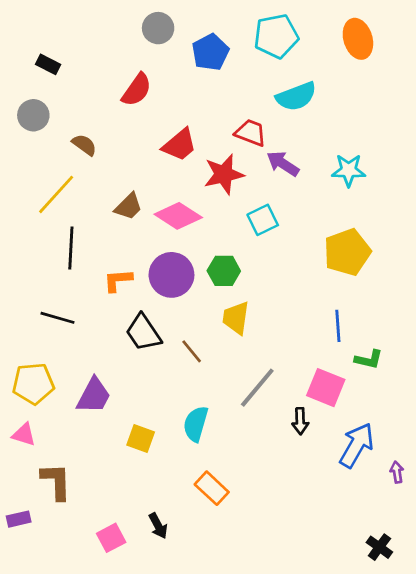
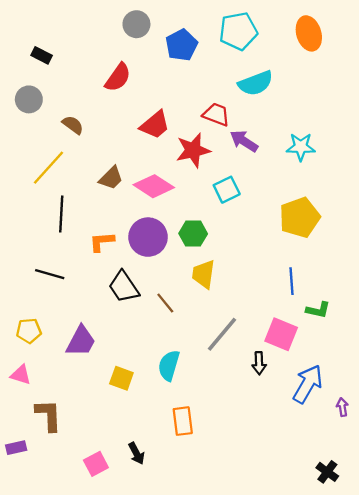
yellow pentagon: (33, 384) -> (29, 331), size x0.7
orange rectangle: (212, 488) -> (183, 421), turned 40

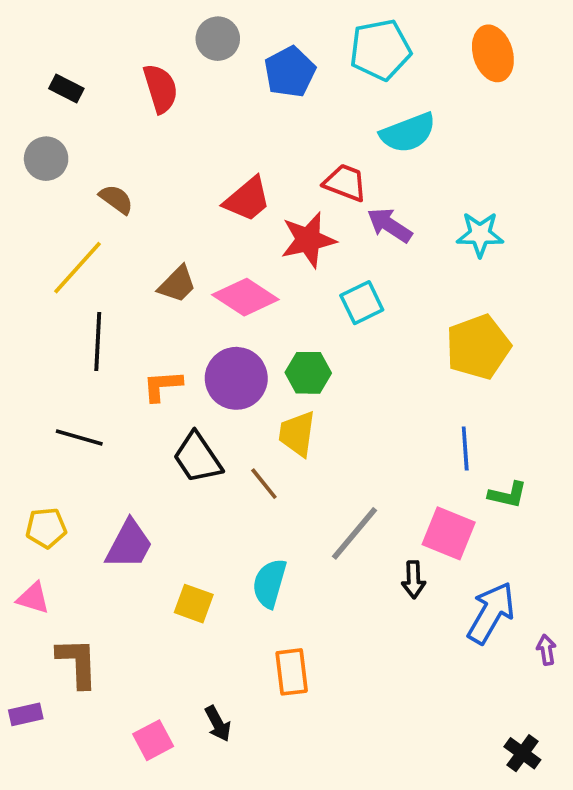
red semicircle: (118, 77) -> (161, 88), moved, turned -52
yellow trapezoid: (204, 274) -> (297, 434), moved

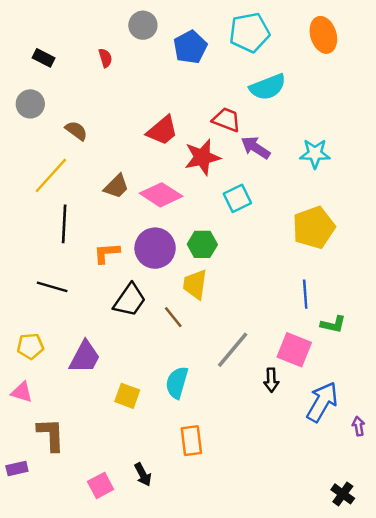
red semicircle: (161, 88) -> (105, 58), size x0.6
black trapezoid: (197, 458) -> (130, 300), turned -111

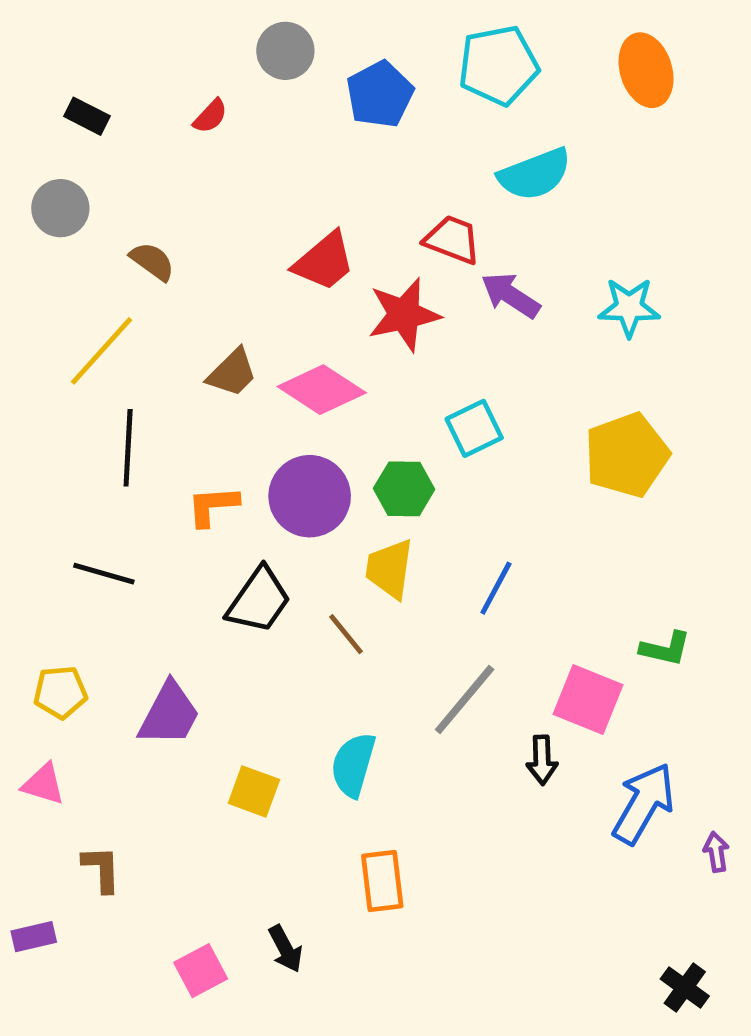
red semicircle: (105, 58) -> (210, 116), turned 60
cyan square: (237, 198) -> (474, 428), moved
blue line: (305, 294) -> (496, 588), moved, turned 32
brown L-shape: (51, 435) -> (101, 869), size x0.7

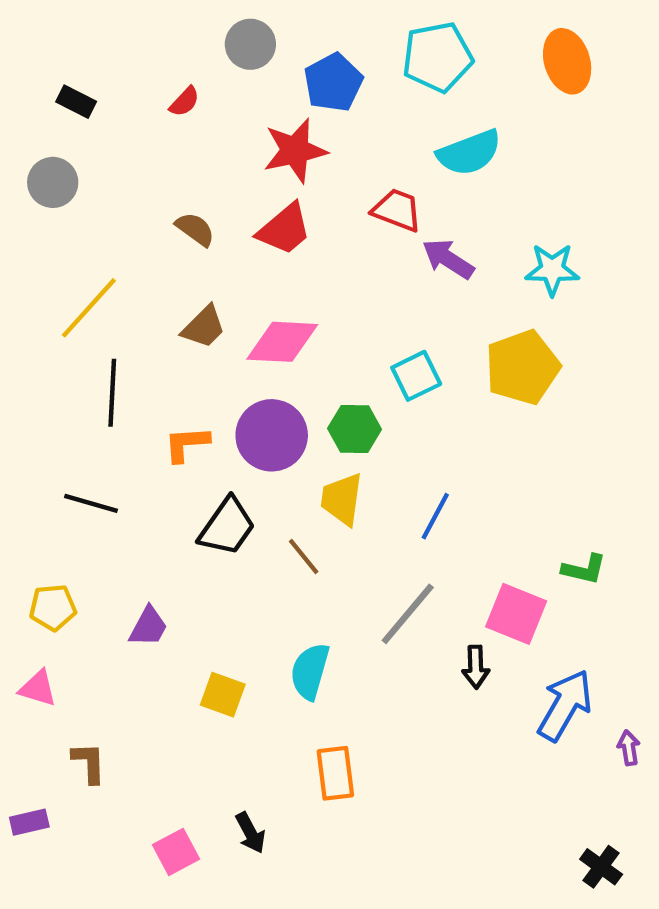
brown semicircle: (152, 261) -> (195, 229), moved
red star: (404, 315) -> (295, 151), moved
pink diamond: (322, 390) -> (282, 342), turned -30
yellow pentagon: (627, 455) -> (522, 367), moved
purple trapezoid: (169, 714) -> (148, 627), size x0.7

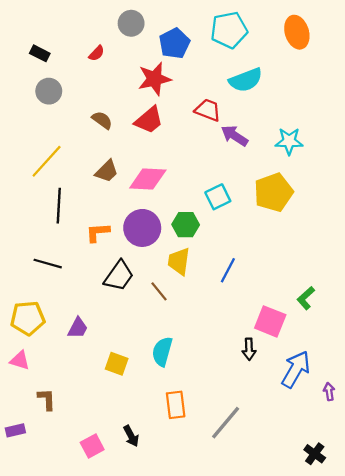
gray circle: (53, 182) -> (49, 91), moved
green L-shape: (584, 569) -> (306, 298), turned 125
yellow pentagon: (53, 607) -> (28, 318), size x1.4
gray line: (408, 614) -> (226, 423), moved

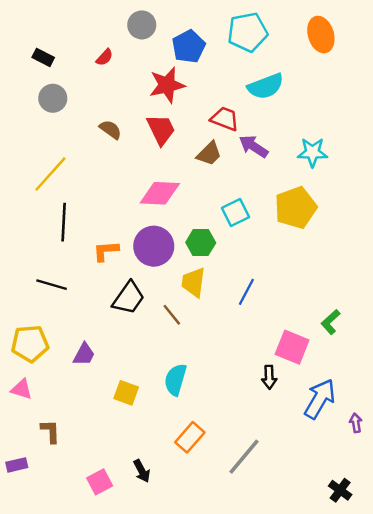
red trapezoid: (149, 120) -> (161, 130), turned -76
brown trapezoid: (107, 171) -> (209, 154), moved
orange rectangle: (176, 405) -> (190, 437), turned 48

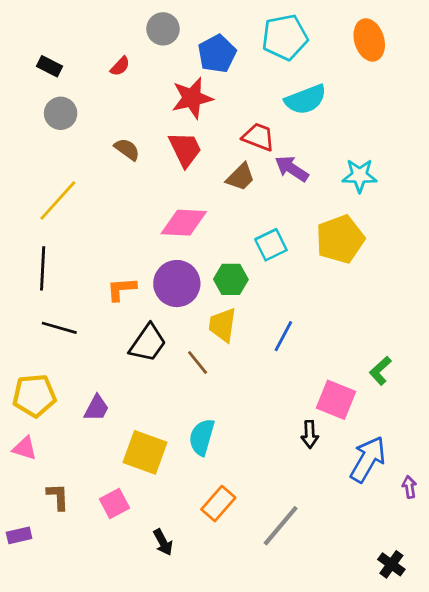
black line: (64, 222) -> (43, 268), moved
yellow square: (126, 393) -> (145, 452), size x1.5
pink square: (100, 482) -> (115, 504), moved

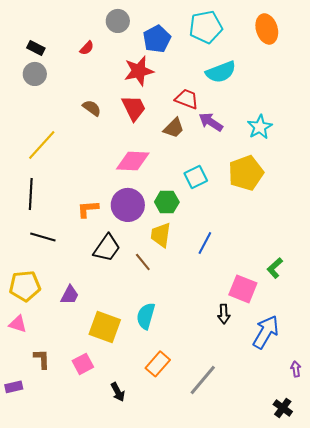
gray circle: (61, 113) -> (35, 74), moved
cyan star: (360, 176) -> (260, 127), turned -30
purple arrow: (409, 487) -> (296, 369), moved

